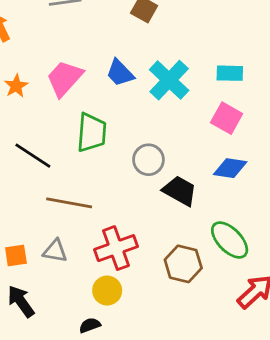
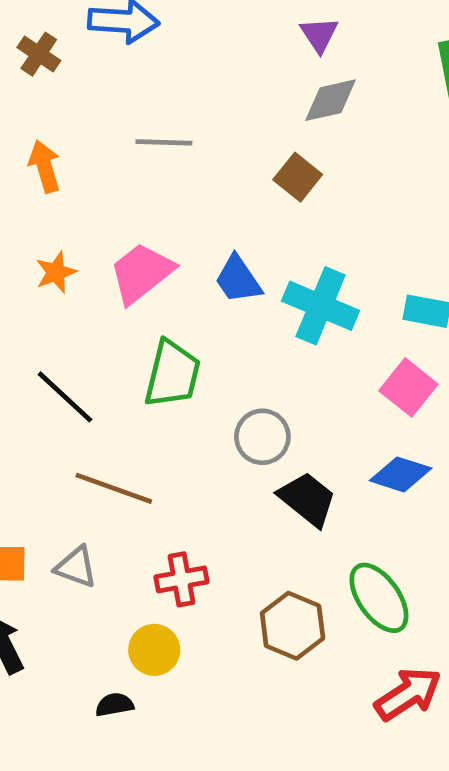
cyan cross: (169, 80) -> (321, 306), turned -30
red cross: (116, 248) -> (181, 579), size x0.7

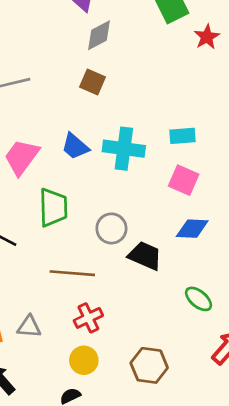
brown line: (114, 488) -> (72, 273), moved
green ellipse: (379, 598) -> (199, 299), size x0.7
brown hexagon: (293, 626) -> (149, 365), moved

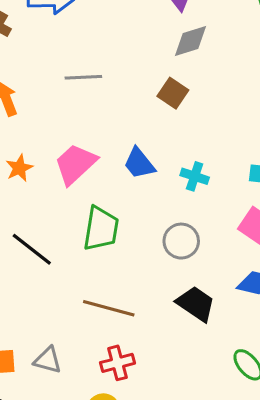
cyan cross: (124, 149) -> (195, 176), size x0.6
gray circle: (111, 228) -> (181, 241), moved

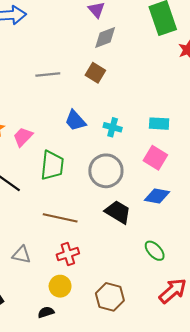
gray line: (83, 77) -> (48, 74), moved
pink trapezoid: (75, 164) -> (23, 137), moved, size x0.7
gray circle: (181, 241) -> (106, 171), size x1.4

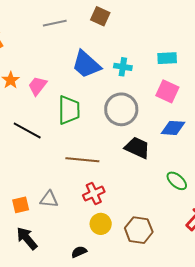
blue trapezoid: (75, 121) -> (86, 64), size x1.4
yellow circle: (60, 286) -> (101, 224), moved

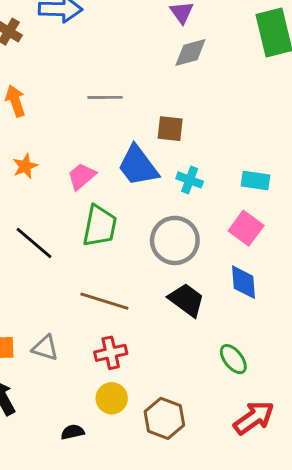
brown square: (100, 16) -> (170, 129), moved, turned -30
pink trapezoid: (38, 86) -> (82, 176), moved
blue diamond: (173, 128) -> (244, 282), turned 70

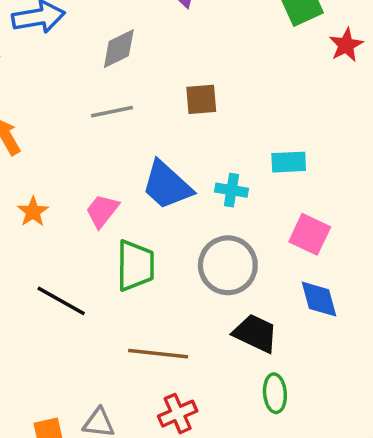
gray diamond: (190, 53) -> (119, 49), moved
brown square: (170, 129) -> (201, 99), moved
cyan rectangle: (256, 181) -> (289, 162), moved
green ellipse: (233, 359) -> (275, 393), moved, turned 44

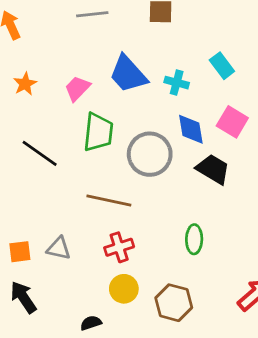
cyan rectangle: (289, 162) -> (222, 66), turned 50
gray circle: (228, 265) -> (150, 154), moved
blue diamond: (319, 299) -> (191, 129), moved
black trapezoid: (255, 333) -> (213, 169), moved

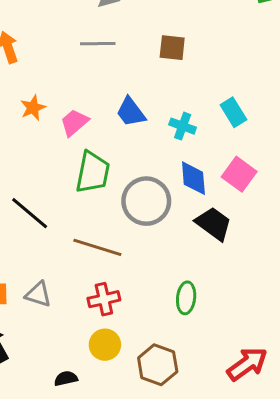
blue trapezoid: (128, 74) -> (131, 112), size x0.7
orange star: (25, 84) -> (33, 108), moved
black line: (40, 153) -> (30, 213), moved

